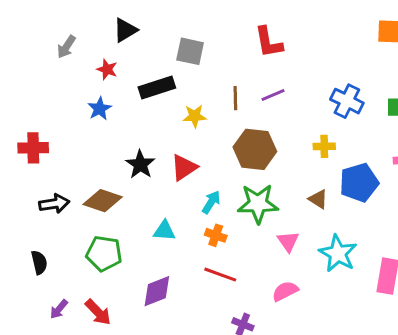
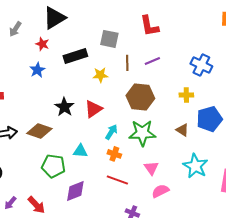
black triangle: (125, 30) -> (54, 18), size x1.4
gray square: (190, 51) -> (109, 39), moved
pink triangle: (288, 241) -> (151, 168), moved
green pentagon: (104, 253) -> (53, 166), moved

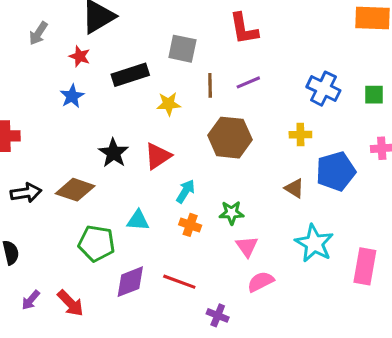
green star: (142, 133) -> (231, 213), moved, size x0.6
red line: (117, 180) -> (179, 282), moved

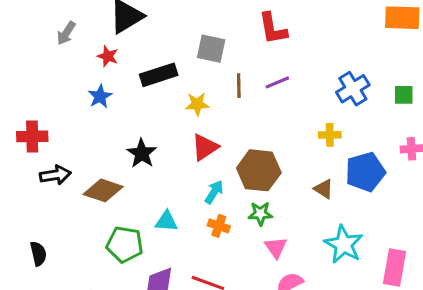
blue cross: (323, 89) -> (353, 89), turned 32
brown hexagon: (230, 138) -> (259, 170), moved
red triangle: (158, 156) -> (205, 147), moved
black arrow: (26, 193) -> (55, 175), moved

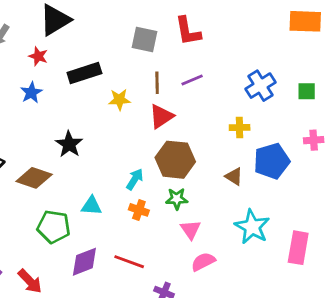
gray square: (211, 49) -> (145, 39), moved
red triangle: (205, 147) -> (161, 116), moved

